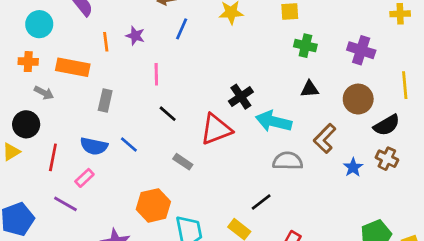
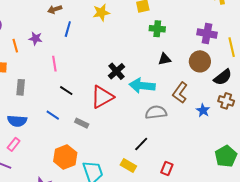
purple cross: (361, 50) -> (207, 34), moved
blue line: (129, 145) -> (53, 115), moved

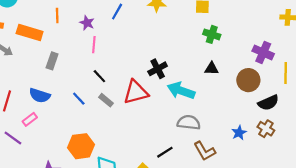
purple star: (36, 38) -> (87, 23), moved
brown L-shape: (180, 93) -> (205, 151), moved, turned -80
gray rectangle: (82, 123) -> (106, 100), moved

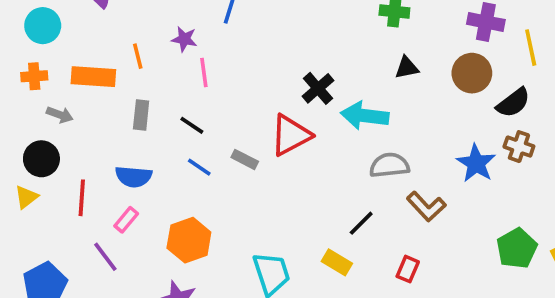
orange line: (57, 15) -> (138, 56), moved
black line: (99, 76) -> (192, 125), moved
blue star: (239, 133) -> (476, 163), size x1.5
purple line: (13, 138) -> (105, 257), turned 30
orange hexagon: (81, 146) -> (189, 240), moved

